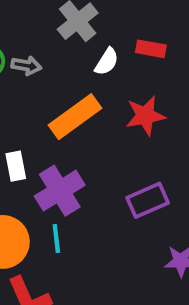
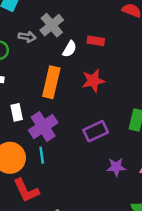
gray arrow: (26, 66) -> (27, 37), moved
orange rectangle: (75, 117) -> (51, 82), turned -40

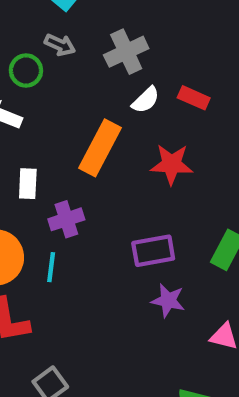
gray arrow: (27, 37) -> (60, 45), moved
purple cross: (43, 126) -> (66, 219), size x0.7
purple star: (116, 167) -> (168, 301), moved

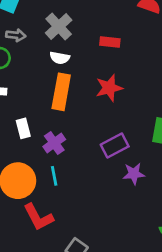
white semicircle: (146, 100) -> (60, 58), moved, turned 72

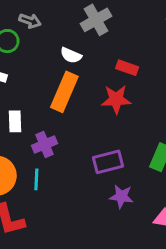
gray cross: (59, 27) -> (96, 20), moved
red rectangle: (110, 42) -> (127, 68), moved

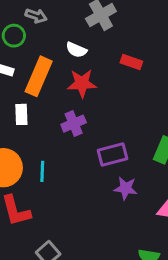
orange rectangle: (64, 92) -> (39, 76), moved
red star: (116, 99) -> (82, 83), moved
purple cross: (44, 145) -> (74, 124), moved

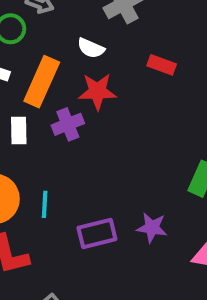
purple cross: (74, 124) -> (68, 124), moved
purple rectangle: (113, 154) -> (97, 233), moved

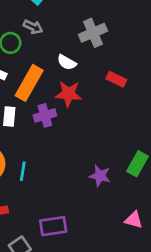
purple star: (152, 228) -> (100, 176), moved
purple rectangle: (97, 233) -> (53, 226), moved

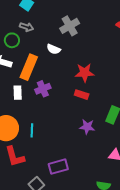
red rectangle: (116, 79) -> (82, 95), moved
red star: (68, 94) -> (85, 73), moved

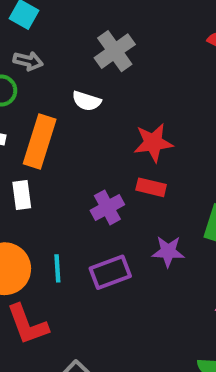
purple cross: (43, 89) -> (107, 207), moved
purple rectangle: (58, 167) -> (110, 272), moved

